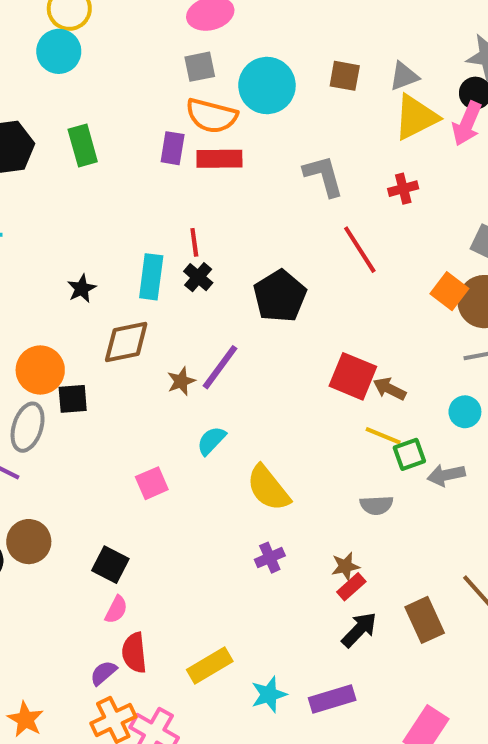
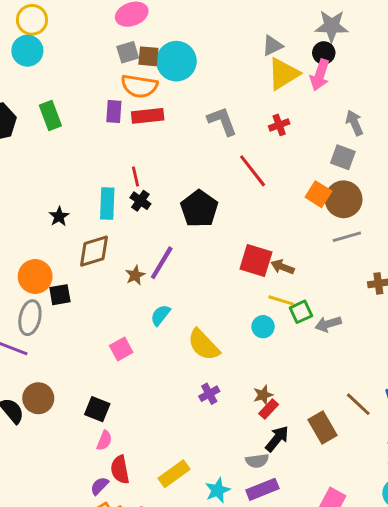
brown square: (345, 76) -> (148, 56), moved
cyan circle: (465, 412) -> (263, 327), moved
gray semicircle: (376, 505) -> (257, 461), moved

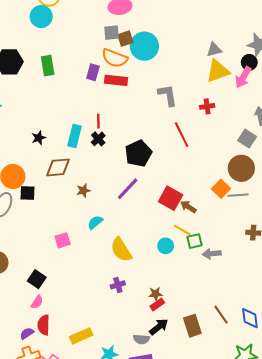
brown square: (148, 56) -> (125, 39), turned -35
orange square: (318, 194) -> (221, 189), moved
purple line: (162, 263) -> (128, 189), moved

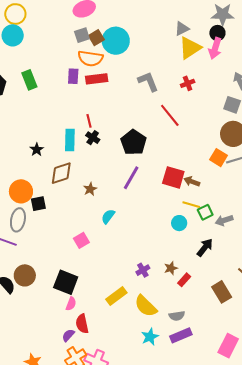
yellow semicircle: (121, 250) -> (146, 306), moved
black square: (37, 279) -> (66, 282), size x1.4
brown star: (155, 294) -> (171, 268), moved
black arrow: (159, 327) -> (205, 247), moved
yellow rectangle: (81, 336) -> (116, 296), moved

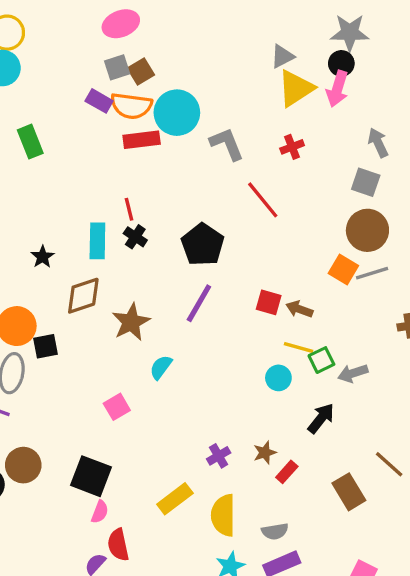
cyan circle: (116, 41) -> (177, 113), moved
purple rectangle: (73, 76) -> (99, 101), moved, turned -63
red square: (173, 177) -> (269, 302), size x0.7
brown star: (90, 189) -> (131, 322), size x1.6
yellow semicircle: (146, 306) -> (223, 515), turned 45

